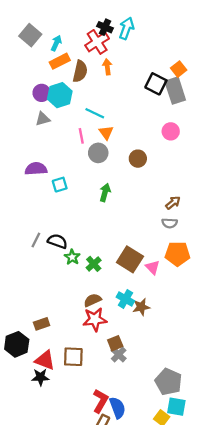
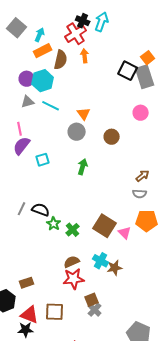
cyan line: (95, 113) -> (51, 106), moved
pink line: (81, 136) -> (20, 129), moved
purple semicircle: (36, 169) -> (22, 146), turned -48

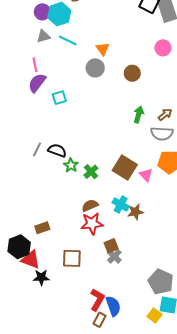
green arrow: (83, 167) -> (139, 115), moved
gray semicircle: (140, 194) -> (162, 134), size x1.5
red triangle: (30, 315) -> (31, 259), moved

